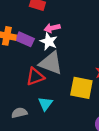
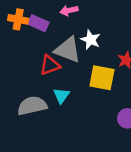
white star: (49, 42) -> (91, 40), moved
gray semicircle: (19, 113) -> (32, 106), size x1.6

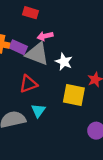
gray triangle: (68, 50) -> (37, 54), moved

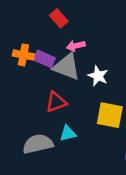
red rectangle: (31, 13) -> (59, 18), turned 32
cyan triangle: (38, 111) -> (68, 133), turned 40

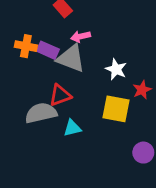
white star: (98, 76) -> (116, 69), moved
gray semicircle: (38, 144) -> (41, 113), moved

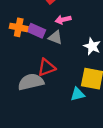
gray triangle: (71, 58) -> (55, 37), size x0.6
cyan triangle: (72, 128) -> (78, 94), moved

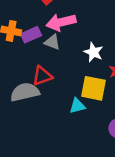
pink arrow: (63, 20) -> (61, 22), size x1.6
purple rectangle: (36, 31) -> (31, 35), turned -48

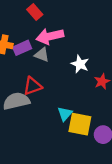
yellow square: (93, 88) -> (80, 124), moved
cyan triangle: (77, 106) -> (65, 114), turned -35

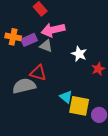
red triangle: (33, 86) -> (38, 73), turned 36
cyan triangle: (65, 114) -> (66, 97), turned -32

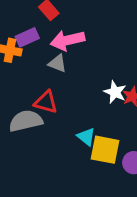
purple rectangle: (29, 40) -> (27, 37), moved
white star: (79, 54) -> (115, 92), moved

